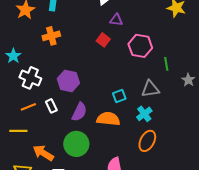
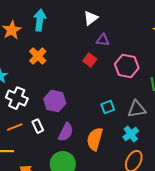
orange cross: (51, 36) -> (38, 56), turned -30
cyan square: (119, 96) -> (108, 107), moved
orange semicircle: (108, 119) -> (95, 139), turned -80

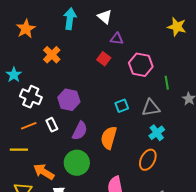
white triangle: (91, 18) -> (105, 17), turned -42
cyan arrow: (40, 20) -> (70, 19), moved
cyan cross: (131, 134) -> (157, 133), moved

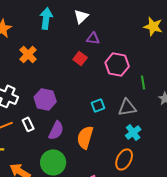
white triangle: (105, 17) -> (81, 16), turned 35

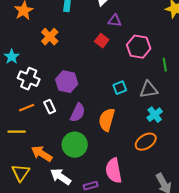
orange ellipse: (124, 159) -> (146, 142), turned 30

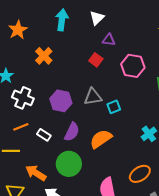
gray triangle: (149, 90) -> (93, 97), moved
white rectangle: (50, 107) -> (44, 135), moved, turned -32
orange semicircle: (107, 120) -> (101, 139), turned 40
orange ellipse: (146, 142) -> (140, 174), moved

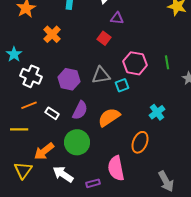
pink hexagon: (133, 66) -> (135, 63), moved
orange arrow: (36, 173) -> (44, 151), turned -70
orange ellipse: (140, 174) -> (140, 142), moved, turned -35

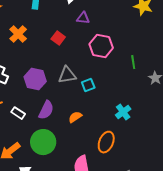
red square: (104, 38) -> (58, 38), moved
pink hexagon: (135, 63) -> (101, 46), moved
orange semicircle: (109, 117) -> (75, 117), size x0.6

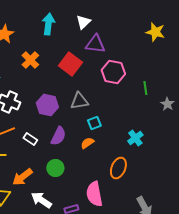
purple triangle: (83, 18) -> (95, 44), size x1.5
red square: (58, 38) -> (70, 64), size x1.6
cyan square: (88, 85) -> (94, 123), moved
green circle: (43, 142) -> (55, 168), size x0.7

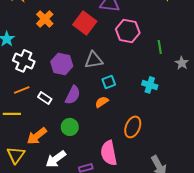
cyan cross: (135, 138) -> (150, 85), moved, turned -35
white arrow: (41, 200) -> (56, 159), turned -70

